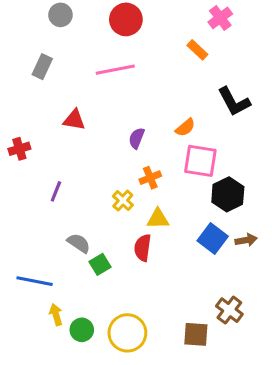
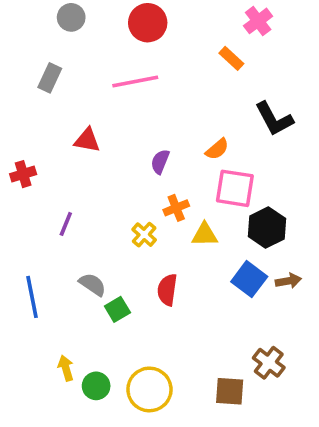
yellow triangle: (158, 219) -> (205, 235), moved
blue line: (35, 281) -> (32, 297), moved, turned 68

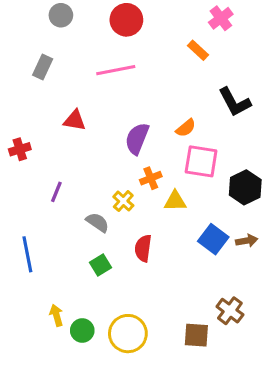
purple semicircle: (160, 162) -> (137, 139), size x1.5
black hexagon: (267, 227) -> (245, 187), moved
gray semicircle: (93, 284) -> (97, 222), moved

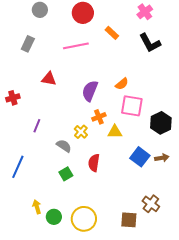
orange rectangle: (198, 50) -> (112, 33), moved
black L-shape: (235, 102) -> (150, 43), moved
blue line: (27, 254) -> (18, 167), turned 35

